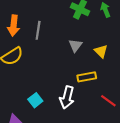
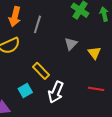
yellow rectangle: (87, 77) -> (41, 71), moved, turned 48
red line: (108, 101) -> (96, 89), moved, turned -35

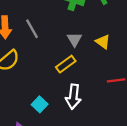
gray line: (37, 24) -> (32, 29), turned -30
yellow rectangle: (41, 71) -> (66, 64), moved, turned -66

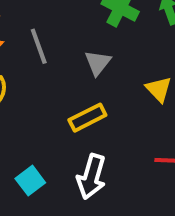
gray triangle: (75, 39) -> (98, 63), moved

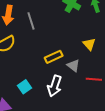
gray triangle: (98, 63) -> (73, 66), moved, turned -32

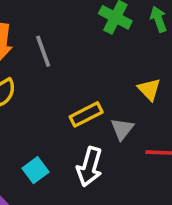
gray triangle: (73, 66) -> (122, 129), turned 32

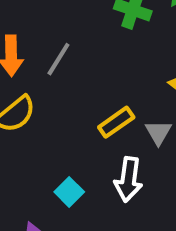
gray line: (43, 51) -> (58, 59), turned 60

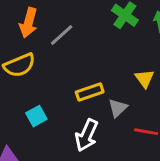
cyan square: (69, 192) -> (36, 116), moved

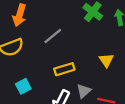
gray line: (62, 35) -> (53, 36), moved
gray triangle: (118, 108) -> (84, 91), moved

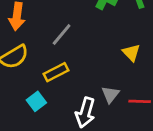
yellow rectangle: (64, 69) -> (56, 72), moved

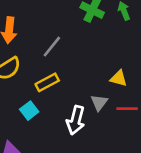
yellow triangle: (131, 53) -> (119, 78), moved, turned -30

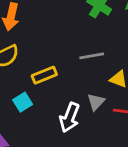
gray line: (52, 47) -> (92, 56), moved, turned 35

